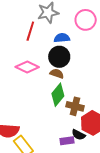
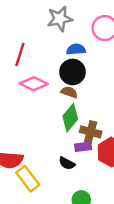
red line: (30, 31) -> (20, 55), moved
black semicircle: (79, 135) -> (67, 163), moved
purple rectangle: (67, 141) -> (83, 147), moved

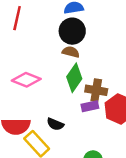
pink diamond: (34, 84) -> (26, 80), moved
black semicircle: (67, 163) -> (55, 124), moved

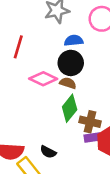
pink diamond: (26, 80) -> (43, 79), moved
purple rectangle: (90, 106) -> (92, 137), moved

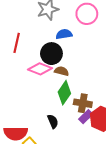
black circle: (71, 63) -> (51, 54), moved
purple rectangle: (92, 137) -> (86, 117), turned -32
black semicircle: (48, 152) -> (53, 121), moved, turned -136

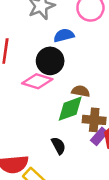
brown semicircle: (62, 71) -> (81, 91), moved
green diamond: (64, 93) -> (70, 109), turned 40

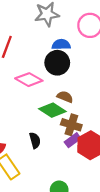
black circle: (50, 61) -> (57, 63), moved
green diamond: (70, 109) -> (52, 110), turned 40

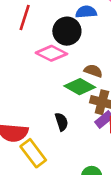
black circle: (57, 63) -> (67, 31), moved

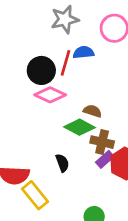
red line: (25, 17) -> (66, 63), moved
black circle: (67, 31) -> (41, 70), moved

